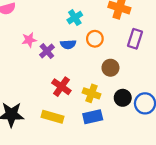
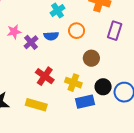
blue rectangle: (93, 117) -> (85, 102), moved

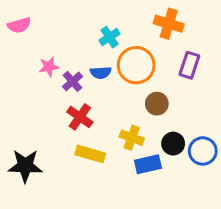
orange circle: (77, 31) -> (136, 65), size x1.6
red cross: (45, 76) -> (80, 117), moved
yellow rectangle: (36, 105) -> (90, 154), moved

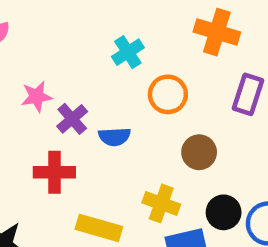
orange circle: (136, 65) -> (168, 94), size x0.7
blue semicircle: (101, 73) -> (114, 137), moved
red cross: (80, 117) -> (54, 172), moved, turned -35

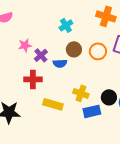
orange circle: (168, 94) -> (98, 51), moved
brown circle: (199, 152) -> (74, 49), moved

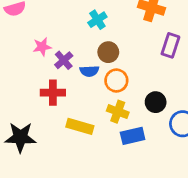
orange circle: (98, 51) -> (116, 81), moved
black circle: (109, 97) -> (156, 102), moved

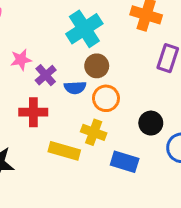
cyan cross: (97, 20) -> (84, 29), size x1.6
yellow cross: (118, 112) -> (94, 132), moved
blue rectangle: (133, 136) -> (125, 162), turned 30

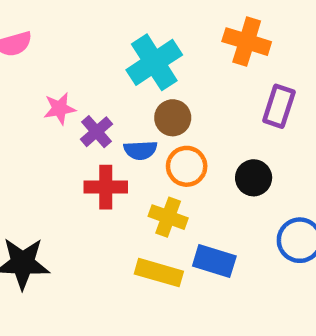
red cross: (33, 112) -> (106, 187), moved
black circle: (151, 123) -> (254, 178), moved
yellow rectangle: (64, 151) -> (159, 273), moved

